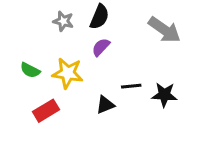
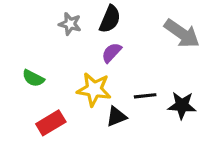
yellow star: (68, 73) -> (94, 89), moved

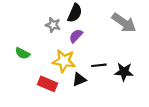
gray star: (70, 24) -> (53, 25), moved
red rectangle: (51, 123) -> (48, 84), moved, turned 54

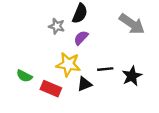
green semicircle: (22, 53) -> (24, 76), moved
black star: (124, 72) -> (132, 76), turned -30

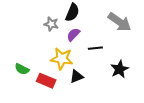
black line: (105, 69) -> (95, 48), moved

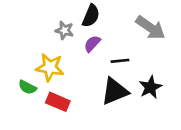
yellow star: (62, 59) -> (50, 67), moved
black triangle: (77, 76) -> (115, 91), moved, size x1.6

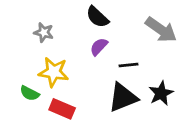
black semicircle: (91, 16) -> (97, 17), turned 110
gray star: (64, 30) -> (44, 32), moved

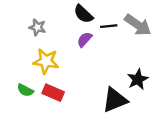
black line: (129, 65) -> (109, 26), moved
green semicircle: (30, 93) -> (25, 90), moved
black triangle: (123, 98) -> (115, 100), moved

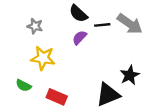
red rectangle: (53, 93) -> (57, 97), moved

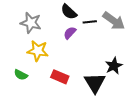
gray star: (35, 26) -> (31, 23), size x1.5
black triangle: (108, 95) -> (95, 83), turned -40
red rectangle: (57, 97) -> (60, 77), moved

